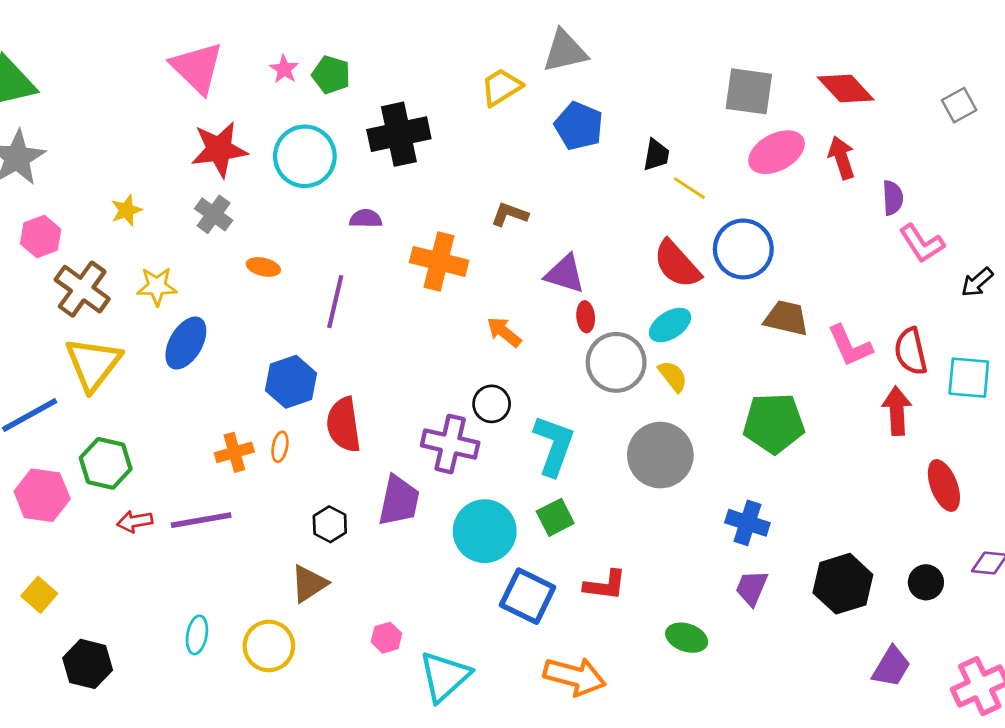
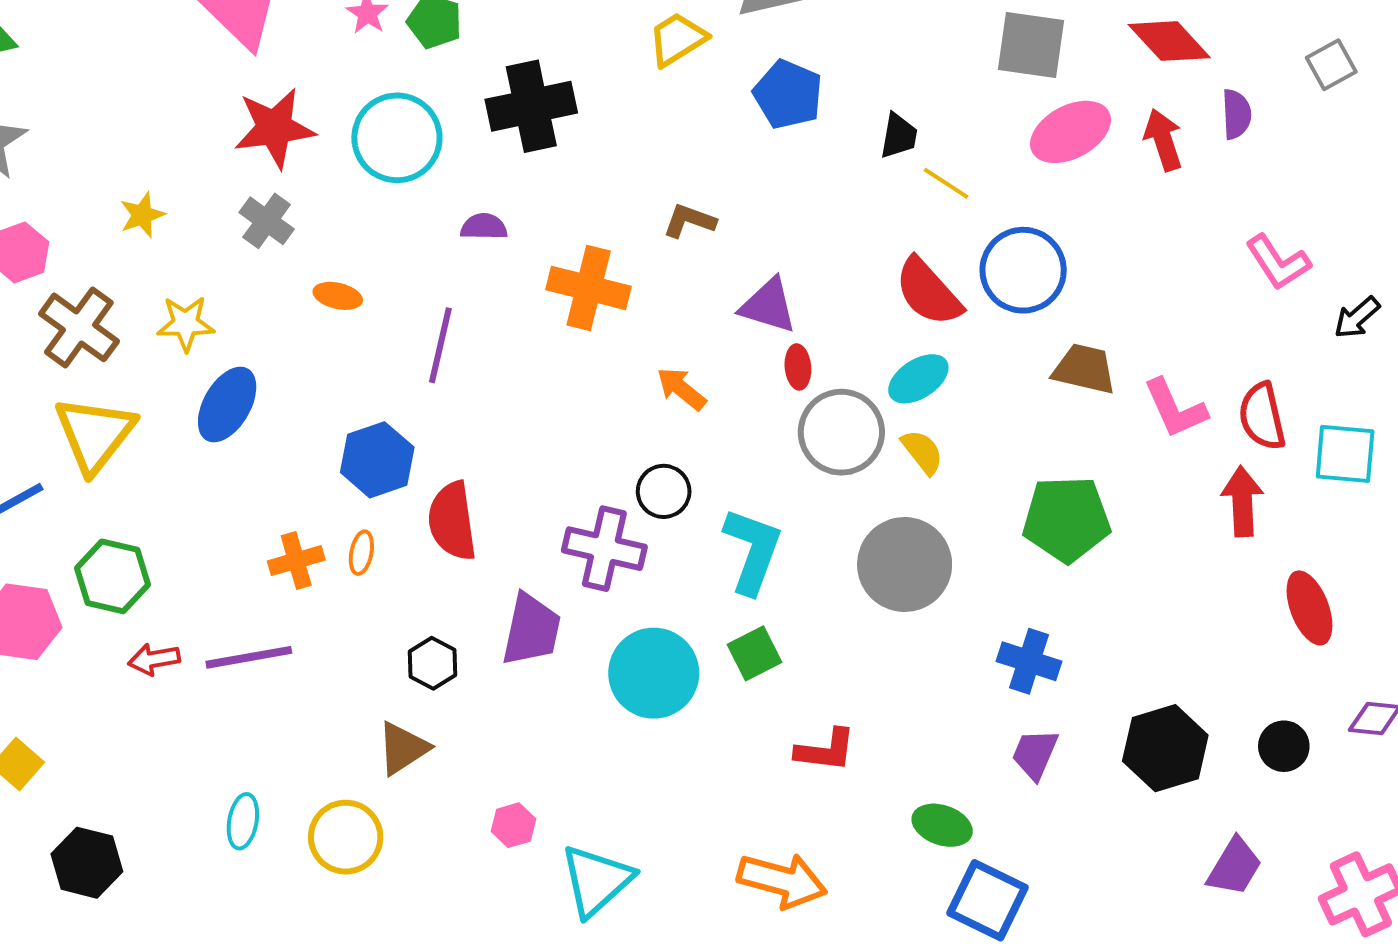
purple semicircle: (893, 198) -> (1236, 114), moved
blue square: (528, 596) -> (988, 900), moved

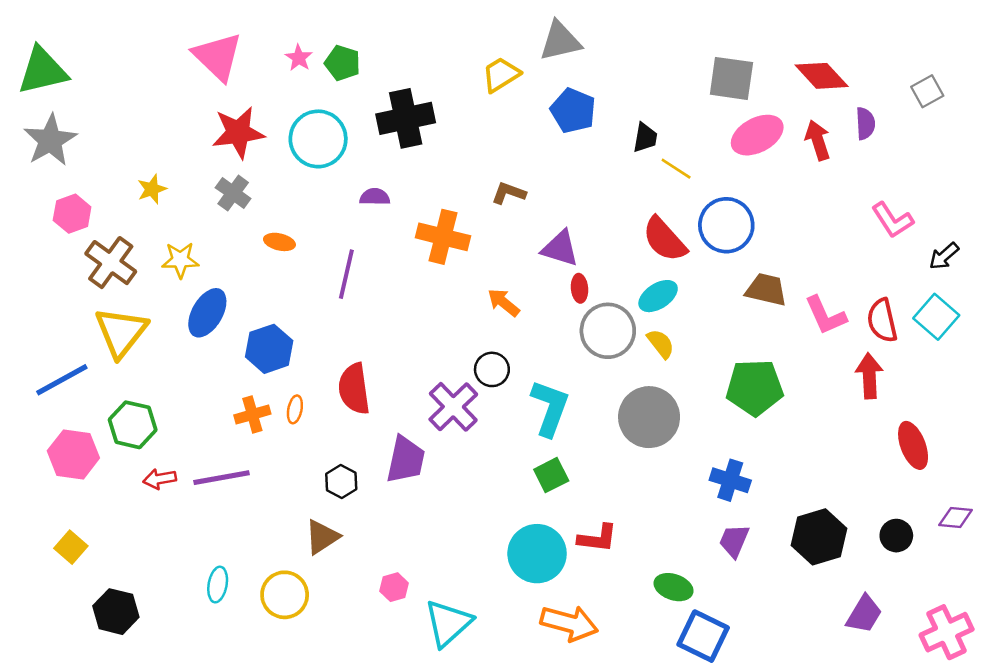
cyan square: (1345, 454) -> (936, 317), moved, turned 36
blue hexagon: (377, 460) -> (269, 349), moved
purple cross: (604, 549) -> (453, 407), turned 33
cyan circle: (654, 673) -> (537, 554), moved

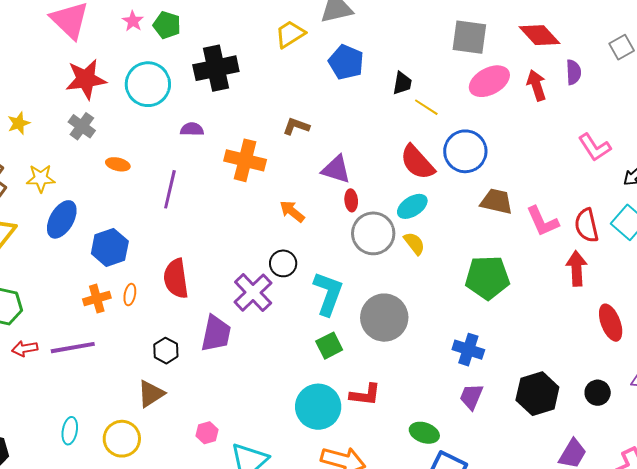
gray circle: (649, 417) -> (384, 318), moved

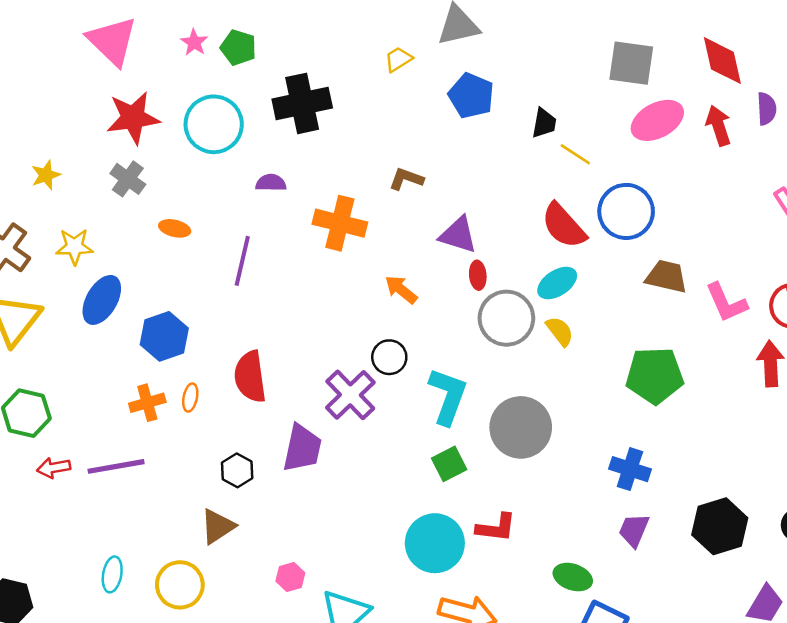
yellow trapezoid: (290, 34) -> (398, 59), size x0.7
red diamond: (539, 35) -> (722, 61), turned 30

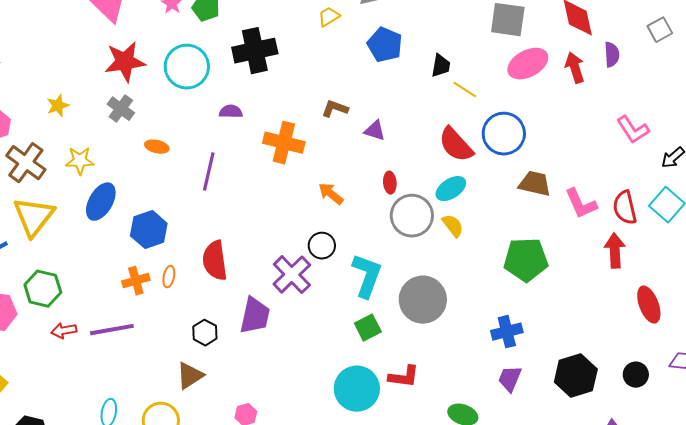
purple triangle: (458, 235) -> (375, 131), moved, size x0.7
blue cross: (630, 469) -> (507, 332), turned -32

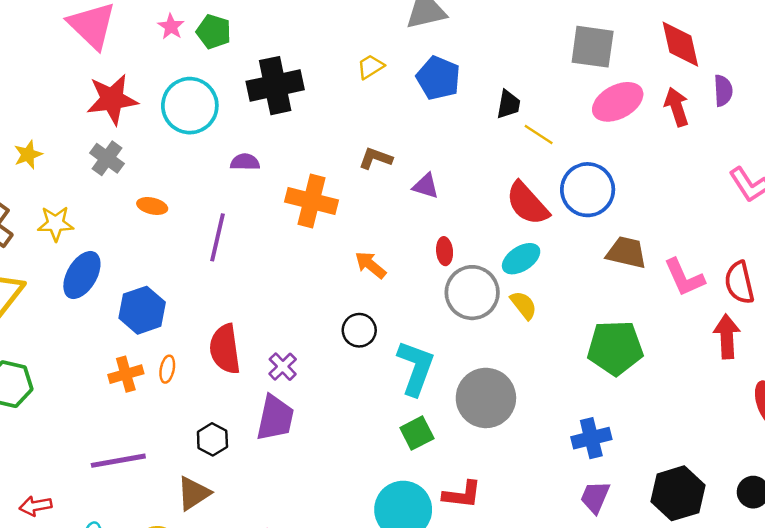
yellow trapezoid: (329, 17) -> (371, 67), moved
purple cross: (292, 275) -> (283, 367), moved, size x0.6
purple line: (112, 330) -> (118, 461), moved
red arrow: (64, 331) -> (36, 506), moved

